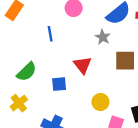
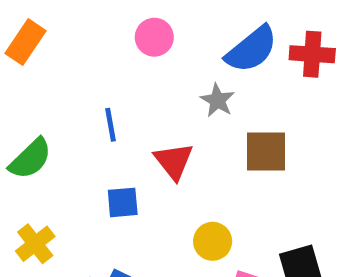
blue line: (50, 34) -> (111, 125), moved
green semicircle: (27, 72) -> (30, 159), moved

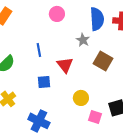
blue semicircle: (251, 49) -> (97, 19), turned -55
brown square: (266, 151) -> (103, 61), turned 30

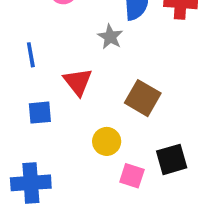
brown square: (103, 61) -> (143, 98), moved
blue cross: (39, 121) -> (31, 183), turned -30

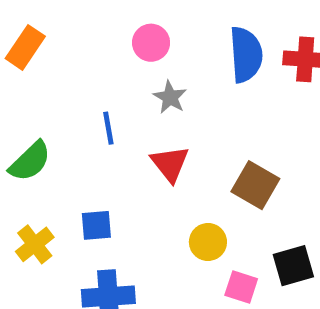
gray star: (110, 37) -> (170, 97), moved
blue square: (40, 113) -> (96, 225), moved

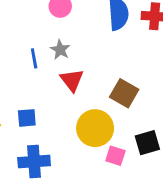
gray star: (170, 97) -> (60, 50), moved
yellow circle: (208, 242) -> (95, 128), size x1.6

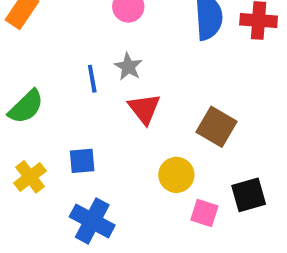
yellow circle: (95, 128) -> (176, 175), size x0.7
blue cross: (34, 162) -> (92, 221), turned 32

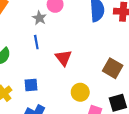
gray star: (128, 67) -> (39, 18), moved
brown square: (216, 127) -> (113, 68), moved

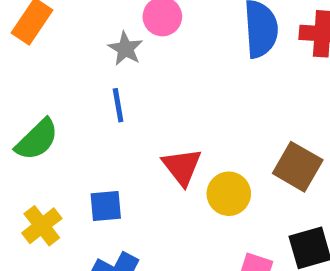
red triangle: (63, 58) -> (182, 167), moved
yellow circle: (80, 92) -> (229, 194), moved

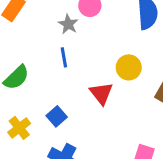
yellow circle: (229, 194) -> (129, 67), moved
blue square: (106, 206) -> (57, 116), turned -36

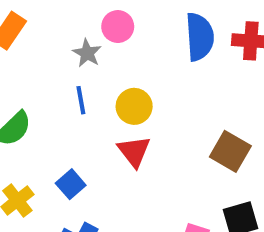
yellow circle: (129, 67) -> (134, 106), moved

